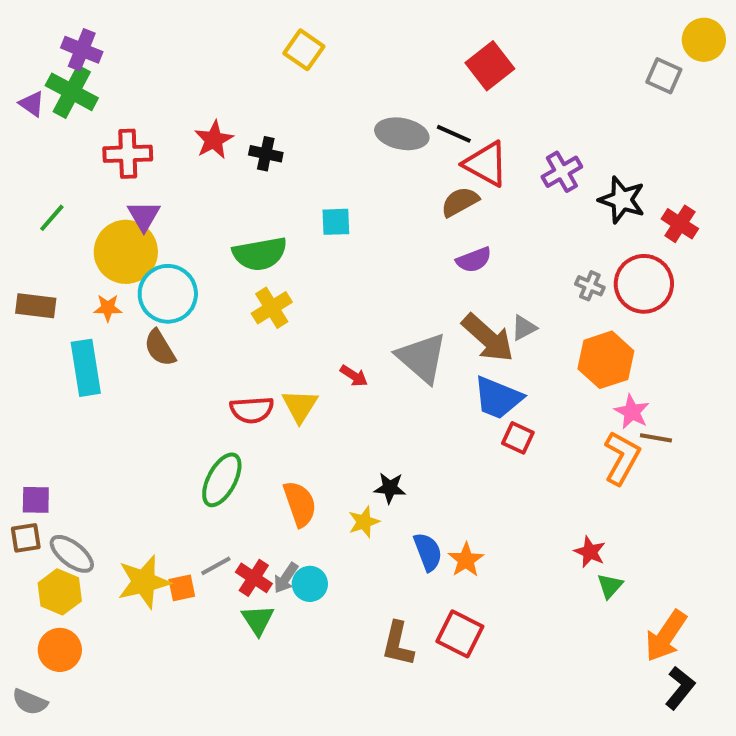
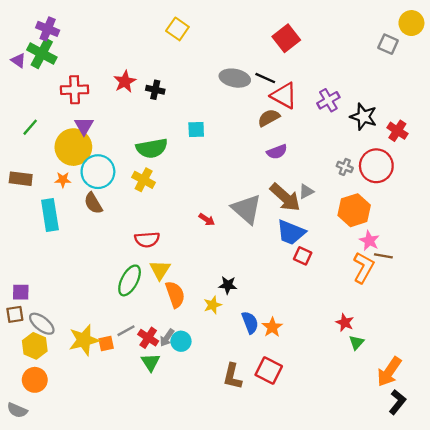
yellow cross: (272, 308) -> (144, 180), moved, turned -30
yellow triangle: (300, 406) -> (160, 270), moved

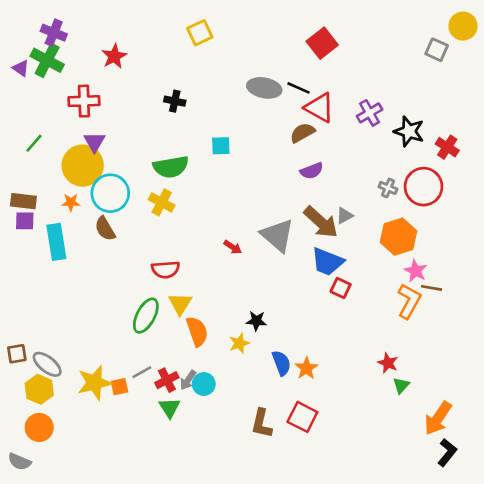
yellow square: (177, 29) -> (200, 33), turned 30
red star: (125, 82) -> (114, 56), moved
purple square: (21, 292) -> (25, 221), moved
red cross: (148, 338) -> (167, 380), turned 30

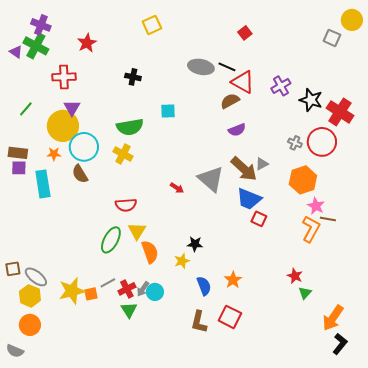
red square: (322, 43) -> (245, 33), size x0.6
red cross: (447, 147) -> (340, 112), size x1.5
blue semicircle: (281, 363) -> (204, 286), moved

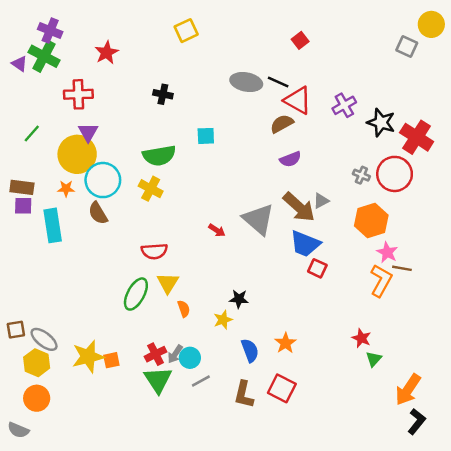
orange semicircle: (150, 252) -> (184, 309), size x0.6
gray line: (108, 283) -> (201, 381), moved
green triangle: (129, 310) -> (158, 380), size x1.4

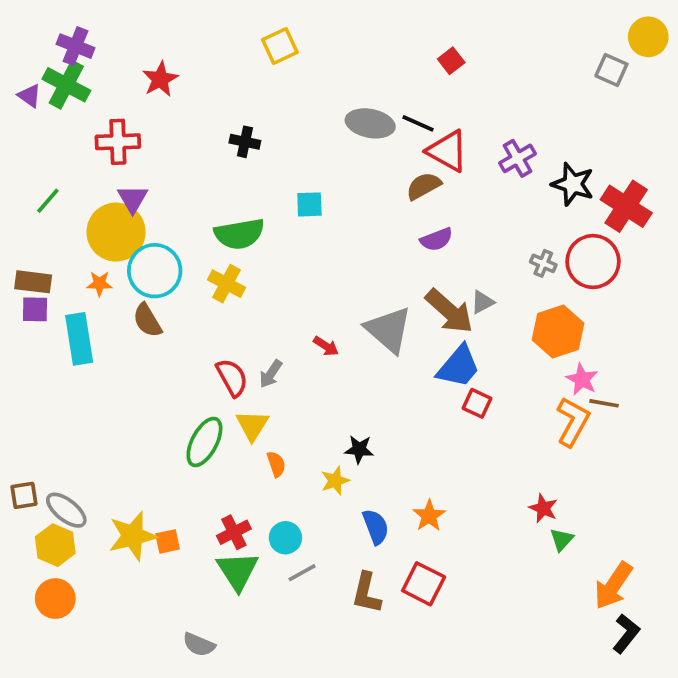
blue trapezoid: (305, 244) -> (459, 366), turned -72
red semicircle: (154, 251) -> (232, 378), turned -115
gray arrow: (175, 354) -> (271, 374), moved
gray semicircle: (18, 430) -> (199, 645), moved

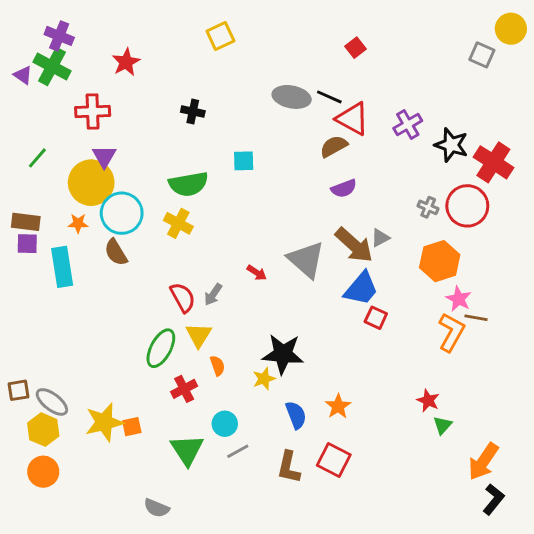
black star: (359, 449) -> (283, 354), size x1.8
red cross: (234, 532) -> (184, 389), moved

